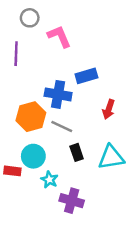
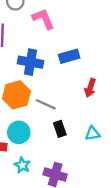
blue cross: (58, 94) -> (31, 62), moved
cyan triangle: (111, 157) -> (93, 134), size x0.6
cyan star: (49, 180) -> (22, 165), moved

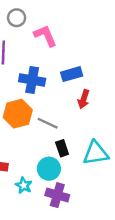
red arrow: (90, 88) -> (84, 99), moved
cyan circle: (19, 132) -> (49, 169), moved
cyan triangle: (93, 134) -> (96, 153), size x1.6

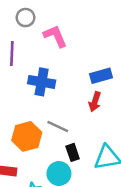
blue rectangle: (72, 74) -> (101, 76), moved
orange hexagon: (18, 114) -> (27, 136), moved

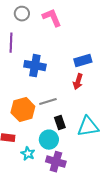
pink L-shape: (55, 36) -> (52, 18), moved
gray line: (58, 126) -> (48, 102), turned -42

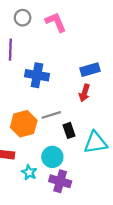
black rectangle: (60, 123) -> (69, 130), moved

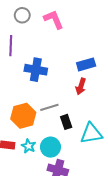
cyan star: (29, 172) -> (29, 146), moved

